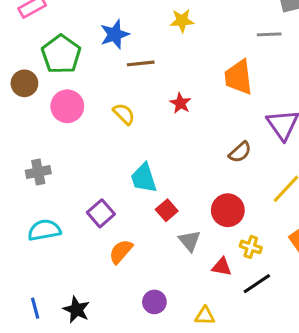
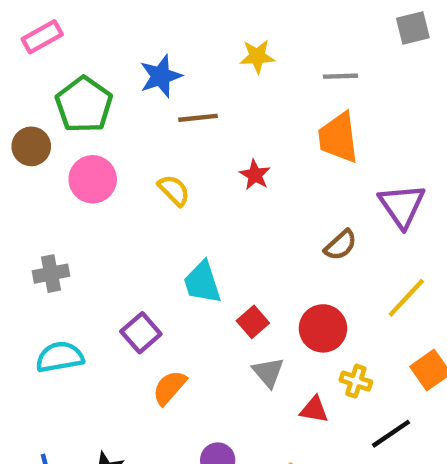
gray line: (269, 34) -> (341, 76), moved
red square: (167, 210) -> (253, 322), moved
black line: (257, 284) -> (391, 434), moved

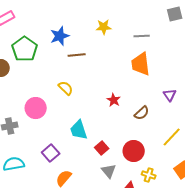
red star: (255, 175) -> (114, 100), moved
pink circle: (93, 179) -> (36, 108), moved
purple triangle: (402, 206) -> (170, 95), size x0.6

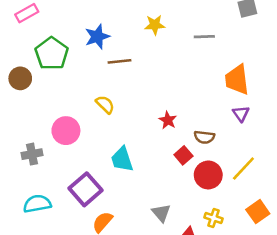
orange trapezoid: (141, 64) -> (237, 80), moved
brown semicircle: (142, 113) -> (204, 137), turned 49
red square: (102, 148) -> (183, 155), moved
red circle: (134, 151) -> (208, 175), moved
purple square: (51, 153) -> (86, 189), size x1.4

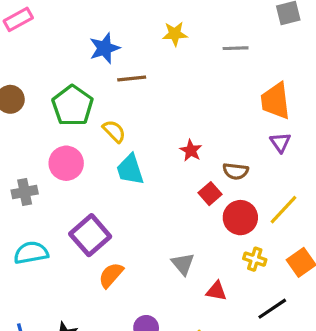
green pentagon: (52, 54) -> (73, 106), moved
cyan trapezoid: (122, 159) -> (130, 170), moved
yellow cross: (213, 218) -> (255, 259), moved

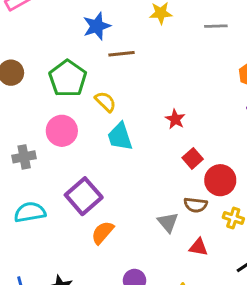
brown semicircle: (236, 171) -> (196, 205), moved

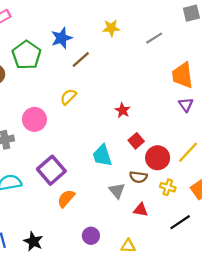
gray line: (216, 26) -> (154, 38), turned -30
brown line: (121, 54) -> (81, 60), turned -36
green pentagon: (68, 78) -> (27, 55), moved
yellow semicircle: (105, 102) -> (68, 97), turned -90
cyan trapezoid: (120, 137) -> (102, 156), moved

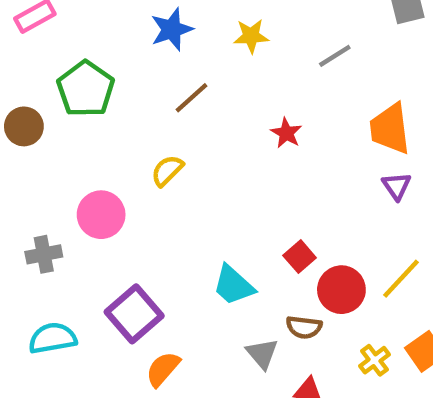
blue star: (62, 38) -> (172, 29), moved
red star: (123, 110) -> (286, 133), moved
cyan trapezoid: (102, 156) -> (233, 285), turned -30
yellow cross: (168, 187) -> (375, 360), moved, turned 35

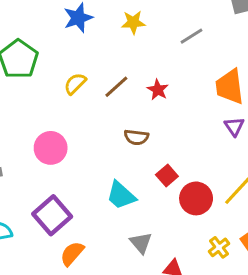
brown line: (191, 98) -> (116, 87), moved
yellow semicircle: (167, 171) -> (75, 84), moved
pink circle: (101, 215) -> (51, 148), moved
brown semicircle: (304, 327) -> (136, 137), moved

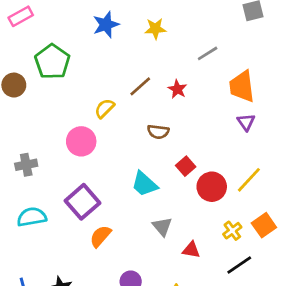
gray line: (191, 36) -> (208, 53), moved
yellow semicircle: (75, 84) -> (105, 108), moved

